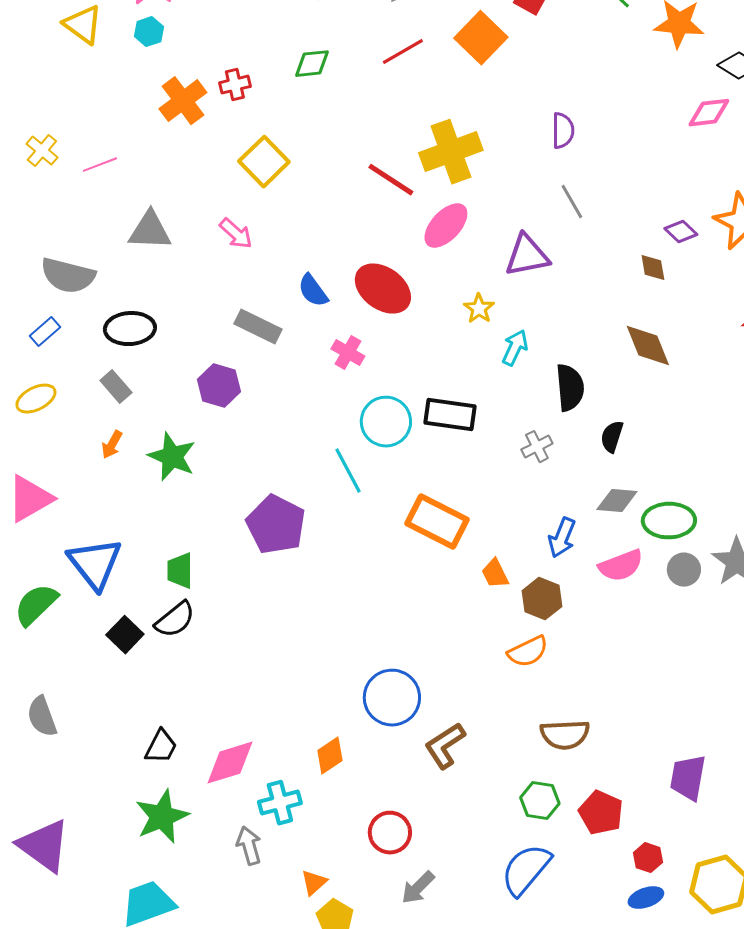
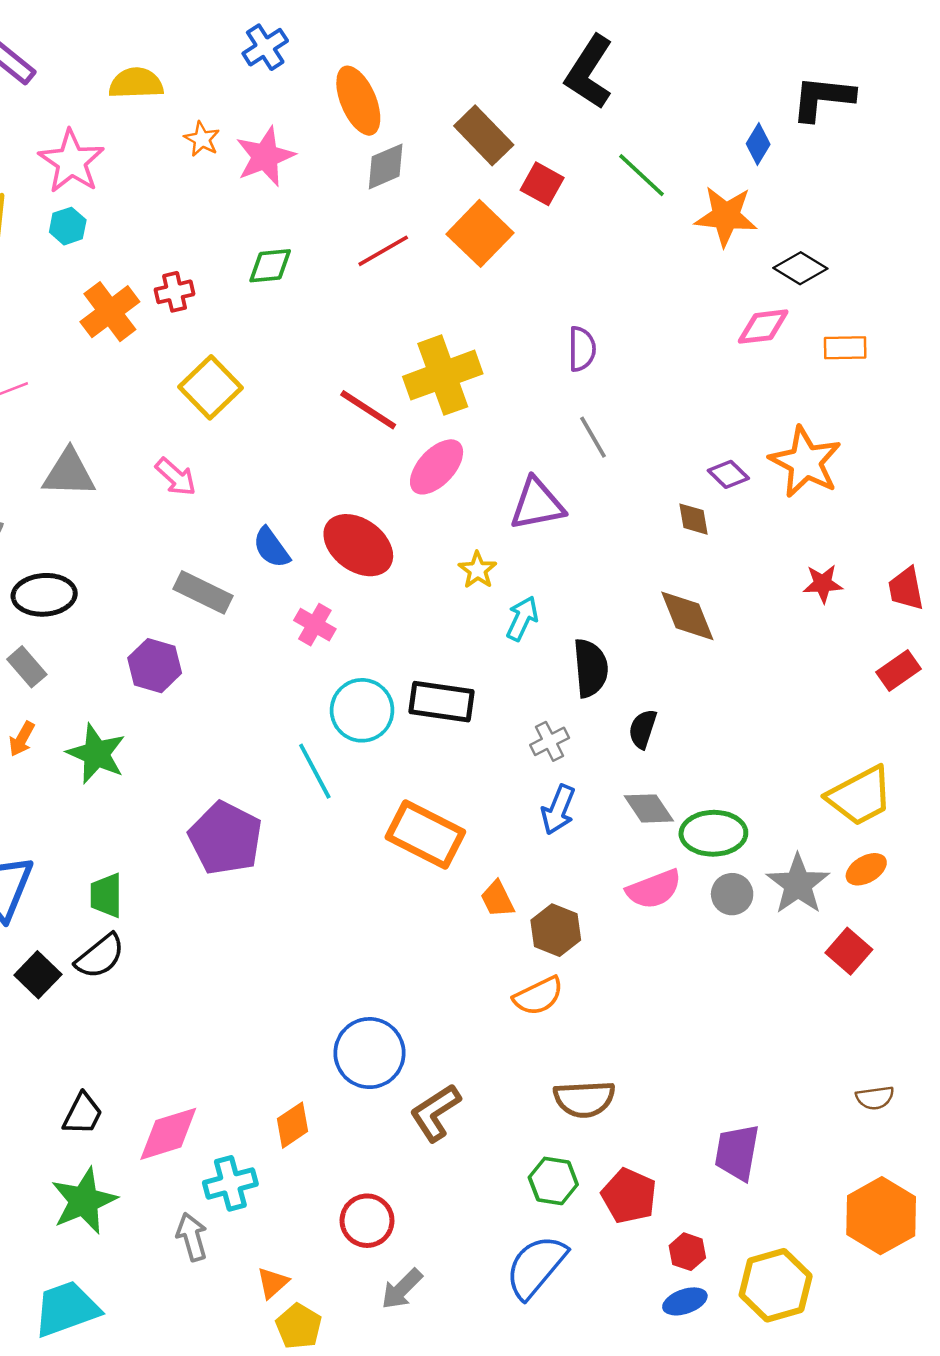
gray diamond: (617, 501) -> (649, 808), turned 51
blue arrow: (562, 538) -> (558, 810), moved

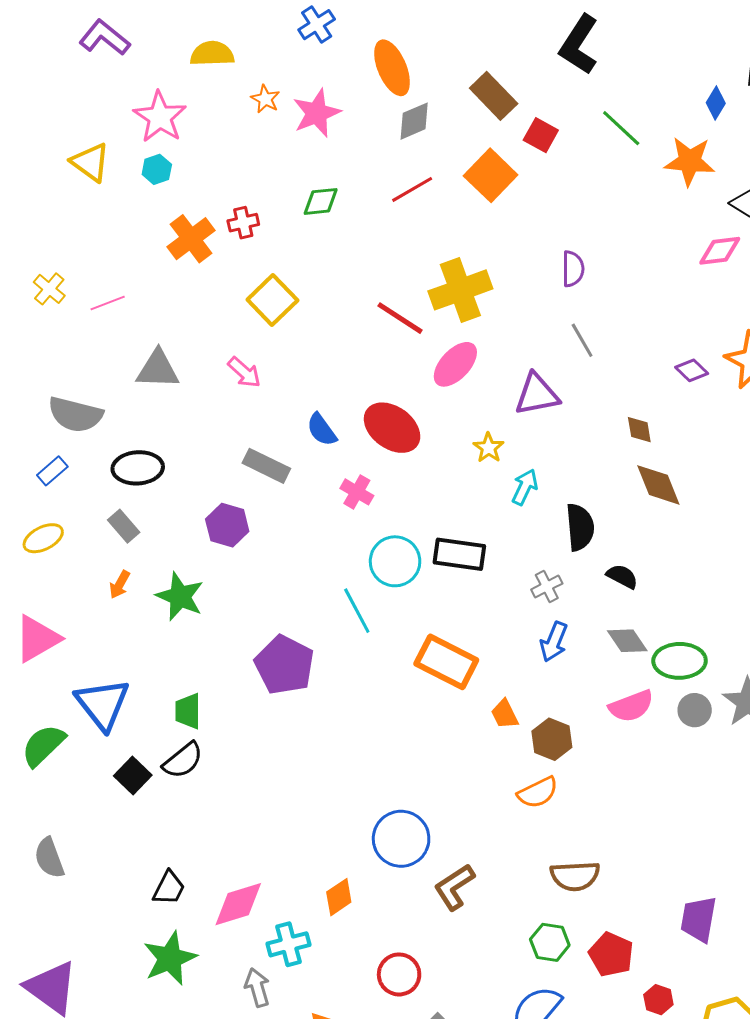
brown diamond: (694, 519) -> (639, 430), moved
black semicircle: (643, 729) -> (622, 576), turned 100

